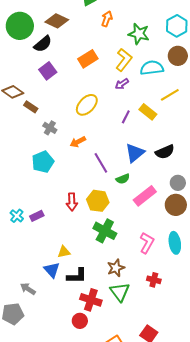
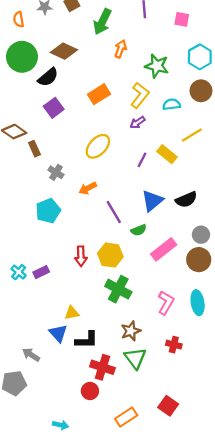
cyan semicircle: (152, 68) -> (172, 104), size x0.7
brown rectangle: (31, 107) -> (34, 149), turned 32

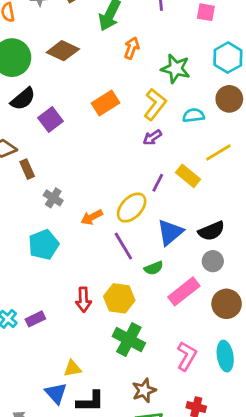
black semicircle: (48, 77) -> (23, 99), moved
yellow ellipse: (98, 146) -> (132, 208), moved
gray circle: (201, 235) -> (213, 261), moved

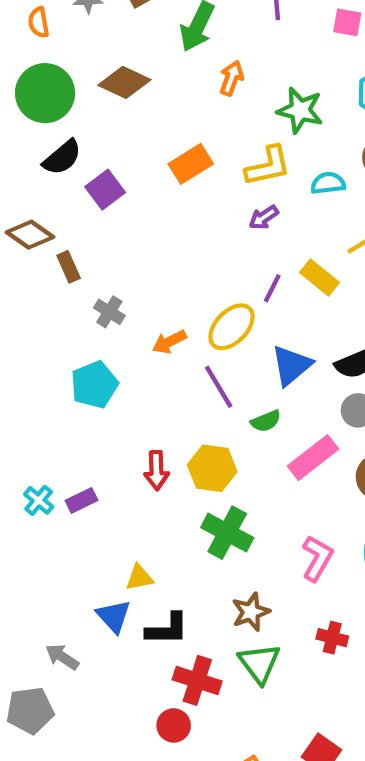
yellow L-shape: (155, 104) -> (268, 166), turned 40

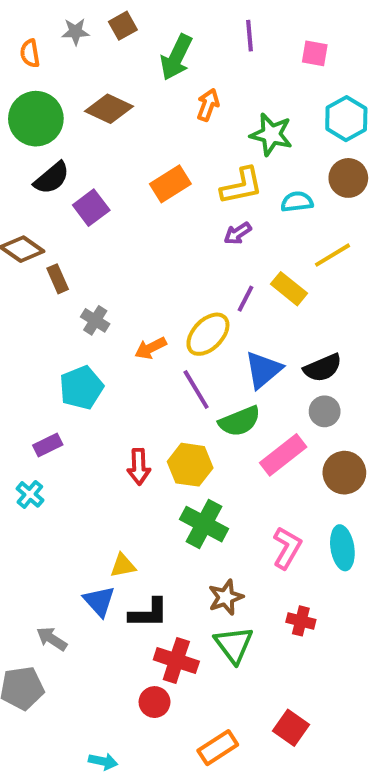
green semicircle: (266, 421) -> (240, 421), size x1.5
purple rectangle: (81, 500) -> (48, 445), moved

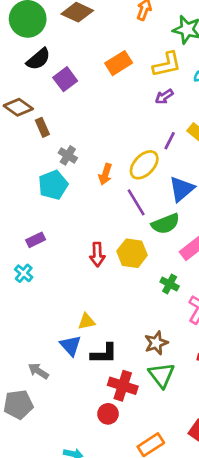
orange arrow: (151, 348) -> (105, 174), turned -45
cyan pentagon: (81, 388) -> (53, 185), moved
green cross: (204, 524) -> (170, 284), moved, size x0.6

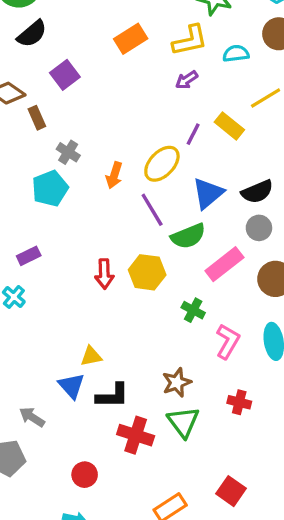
purple square: (65, 79) -> (65, 75), moved
red circle: (108, 414) -> (85, 475), moved

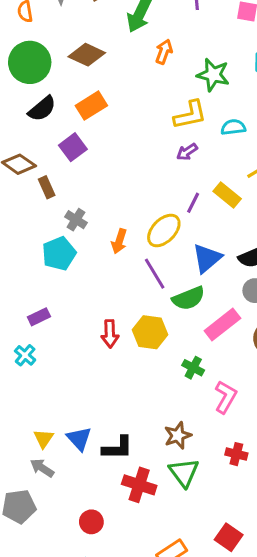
orange rectangle: (131, 39) -> (91, 106), moved
yellow triangle: (91, 356) -> (44, 439), moved, turned -45

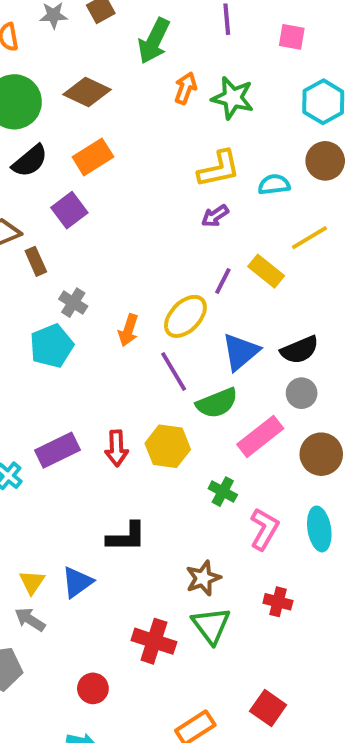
green star: (213, 75) -> (233, 98), moved
purple rectangle: (39, 317) -> (57, 450), moved, size x1.5
blue triangle: (79, 439) -> (77, 582), turned 36
black L-shape: (118, 448) -> (126, 537), moved

